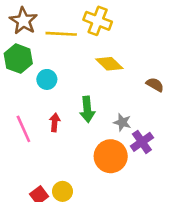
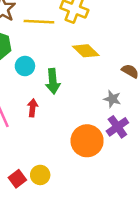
green arrow: (87, 109) -> (53, 81), moved
gray star: (122, 122) -> (112, 99), moved

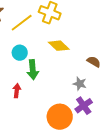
yellow line: (39, 22) -> (22, 23), turned -40
cyan circle: (25, 66) -> (20, 53), moved

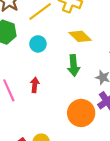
green arrow: (33, 70) -> (74, 66), moved

